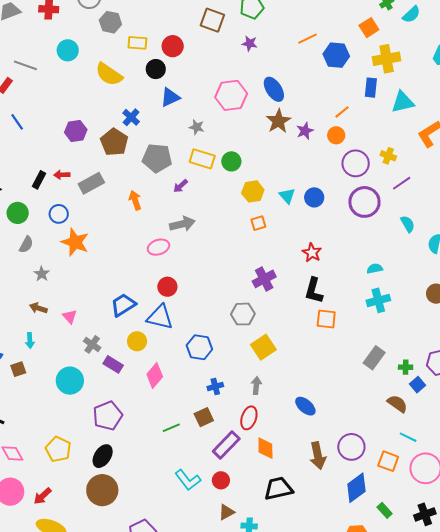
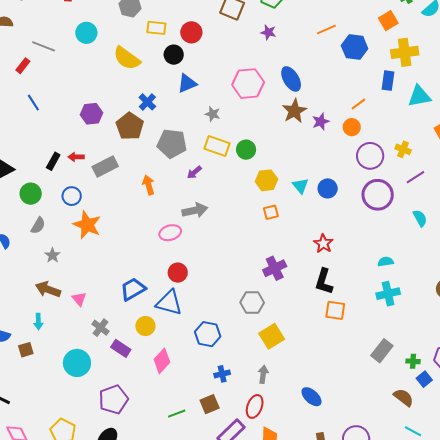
brown arrow: (38, 308) -> (48, 289), size x1.4

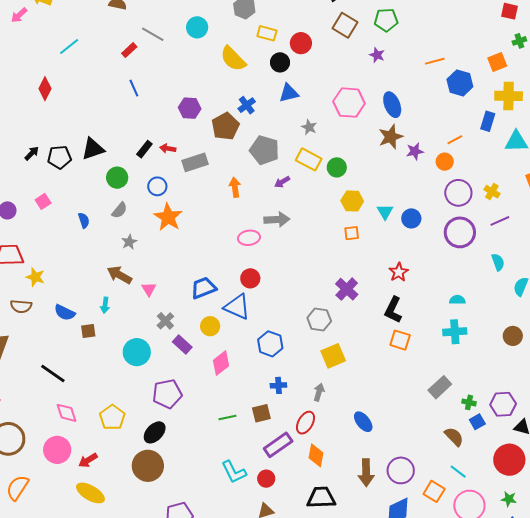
purple cross: (275, 268) -> (347, 289), turned -30

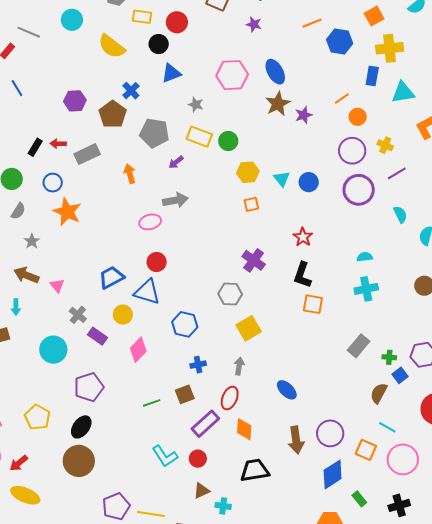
orange circle: (445, 162) -> (358, 117), moved
brown semicircle: (454, 437) -> (379, 393), turned -100

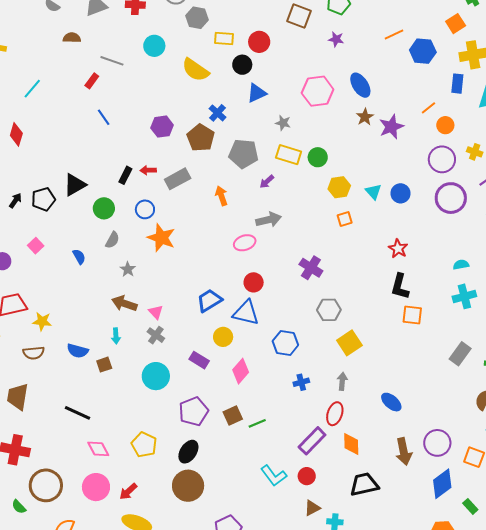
brown star: (278, 104) -> (365, 117), size x0.7
purple star: (304, 115) -> (391, 127), size x1.4
purple cross: (254, 260) -> (311, 268), moved
gray cross: (78, 315) -> (156, 335), moved
brown square: (185, 394) -> (233, 416), moved

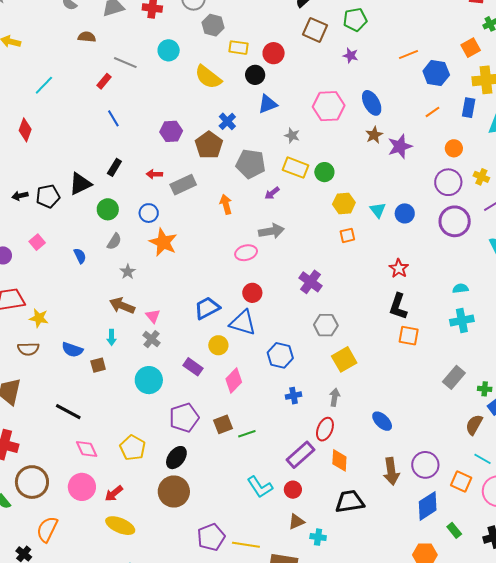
orange line: (429, 108) -> (433, 112), moved
black rectangle: (125, 175) -> (114, 167), moved
black arrow: (15, 201) -> (20, 196), turned -140

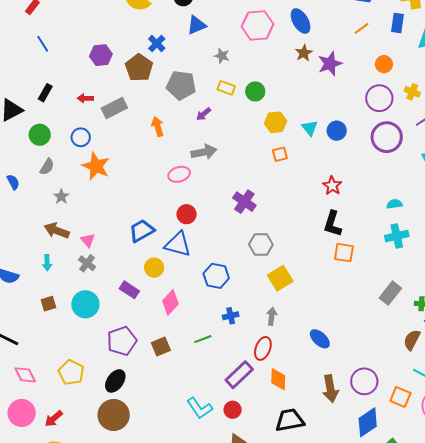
yellow rectangle: (296, 168) -> (226, 88), size x0.7
brown square: (98, 365) -> (48, 304), moved
green line: (247, 434) -> (203, 339), moved

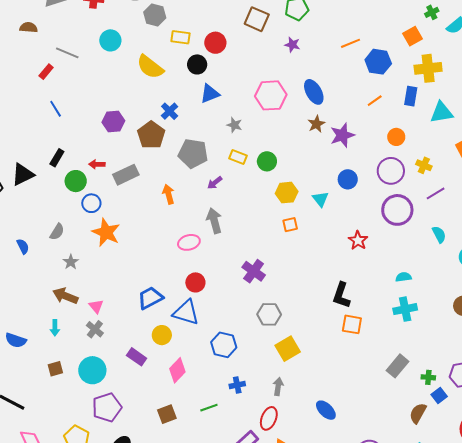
blue circle: (337, 131) -> (348, 179), moved
green circle: (40, 135) -> (76, 181), moved
gray arrow: (204, 152) -> (214, 221), turned -95
red star: (332, 186) -> (358, 240), moved
purple pentagon: (122, 341) -> (107, 407), moved

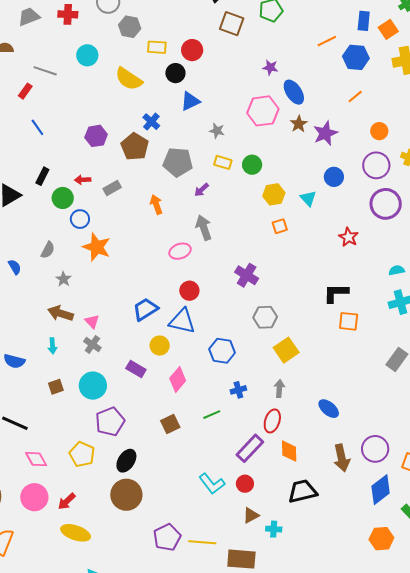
purple star: (292, 45) -> (270, 67), moved
pink hexagon: (271, 95) -> (263, 111), moved
blue rectangle: (411, 96) -> (364, 21), moved
gray rectangle: (126, 175) -> (112, 188), size x0.7
black L-shape: (341, 295) -> (336, 293), turned 76

